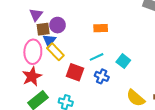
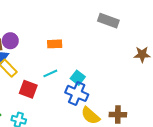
blue cross: (102, 76) -> (77, 93), moved, size x1.5

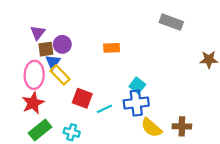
cyan line: (50, 73) -> (105, 109), moved
blue cross: (77, 93) -> (136, 103), turned -30

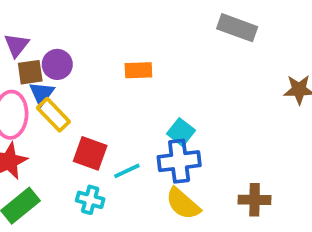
yellow semicircle: (151, 128) -> (183, 204), moved
cyan cross: (72, 132) -> (90, 200), moved

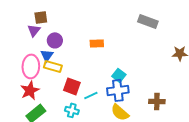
brown square: (30, 72) -> (41, 17), moved
yellow rectangle: (53, 115) -> (53, 66), turned -30
brown cross: (255, 200) -> (157, 101), moved

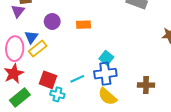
purple circle: (55, 40) -> (52, 21), moved
yellow rectangle: (53, 66) -> (38, 49), turned -54
red square: (72, 86) -> (48, 80), moved

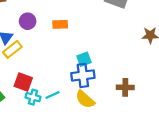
cyan square: (106, 58) -> (84, 59), turned 32
cyan line: (77, 79) -> (53, 95), moved

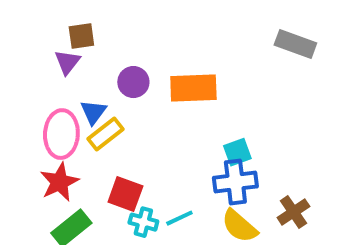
orange rectangle: (60, 24) -> (193, 88), size x1.6
brown cross: (125, 87) -> (293, 212), moved, turned -35

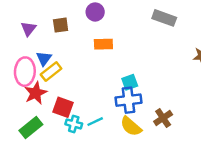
brown square: (81, 36) -> (61, 25), moved
purple circle: (133, 82) -> (95, 12), moved
orange rectangle: (193, 88) -> (103, 44), size x0.7
red star: (59, 182) -> (36, 93), moved

